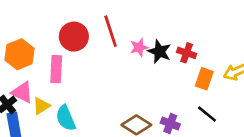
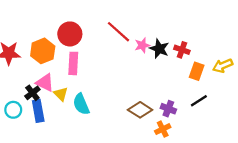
red line: (111, 31) -> (119, 32), turned -30
red circle: (74, 37) -> (70, 34), moved
yellow triangle: (41, 106) -> (61, 94), turned -42
black line: (207, 114) -> (199, 101), turned -72

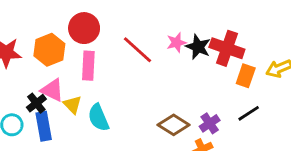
red line: (119, 32) -> (137, 50), moved
red cross: (182, 50) -> (227, 48), size x1.6
purple cross: (168, 109) -> (210, 123), turned 35

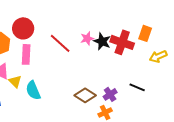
orange rectangle: (246, 76) -> (145, 33), moved
black line: (249, 113) -> (137, 87), turned 56

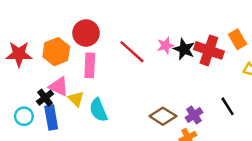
orange rectangle: (145, 33) -> (237, 39), turned -49
black line: (137, 87) -> (228, 106), turned 35

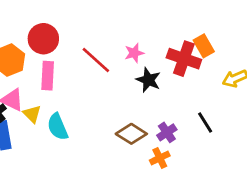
orange rectangle: (237, 39) -> (204, 46), moved
black star: (184, 49) -> (148, 80), moved

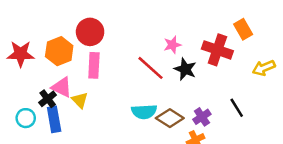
orange rectangle: (204, 46) -> (243, 29), moved
red line: (96, 60) -> (151, 68), moved
cyan semicircle: (58, 127) -> (144, 112), moved, turned -70

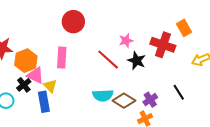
red circle: (90, 32) -> (73, 22), moved
orange hexagon: (59, 51) -> (26, 61), moved
blue rectangle: (54, 119) -> (44, 102), moved

